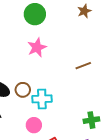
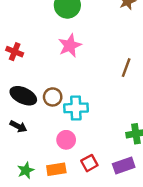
brown line: (83, 66) -> (126, 68), turned -49

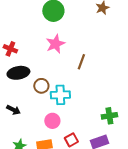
brown line: (126, 68) -> (81, 62), moved
black ellipse: (23, 96) -> (18, 73), moved, turned -35

